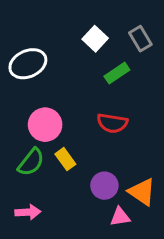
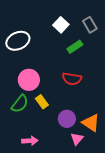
pink arrow: (28, 212) -> (30, 141), moved
pink triangle: (120, 217) -> (77, 139), turned -40

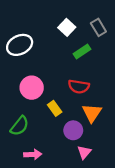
yellow rectangle: (42, 102) -> (55, 108), moved
green semicircle: (20, 104) -> (20, 126), moved
orange triangle: (91, 123) -> (92, 113), moved, turned 30

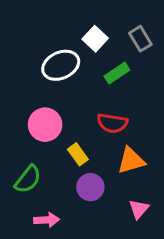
white ellipse: (20, 45) -> (61, 65), moved
orange triangle: (92, 113) -> (131, 161), turned 40
purple circle: (73, 130) -> (90, 187), moved
pink triangle: (84, 152) -> (139, 209), moved

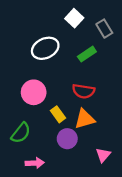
white square: (95, 39) -> (74, 18), moved
orange triangle: (131, 161) -> (85, 119), moved

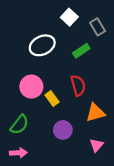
red semicircle: (83, 91) -> (78, 85), turned -114
yellow rectangle: (58, 114) -> (52, 99), moved
orange triangle: (85, 119) -> (95, 113), moved
pink arrow: (35, 163) -> (18, 153), moved

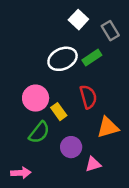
white ellipse: (42, 45) -> (63, 59), moved
green semicircle: (19, 125) -> (39, 132), moved
pink triangle: (96, 145) -> (93, 164), moved, turned 32

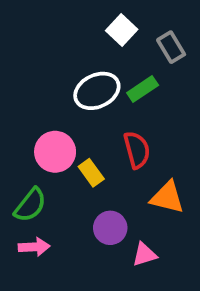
orange triangle: (108, 127) -> (167, 197), turned 30
green semicircle: (39, 132) -> (30, 205), moved
pink arrow: (21, 173) -> (34, 247), moved

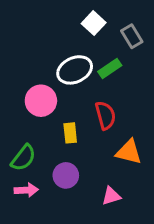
pink circle: (55, 152) -> (41, 101), moved
yellow rectangle: (91, 173) -> (70, 133), turned 30
purple circle: (110, 228) -> (66, 175), moved

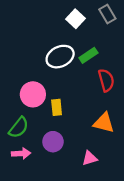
gray rectangle: (132, 36) -> (107, 14), moved
pink circle: (41, 101) -> (33, 94), moved
red semicircle: (105, 115) -> (106, 80), moved

